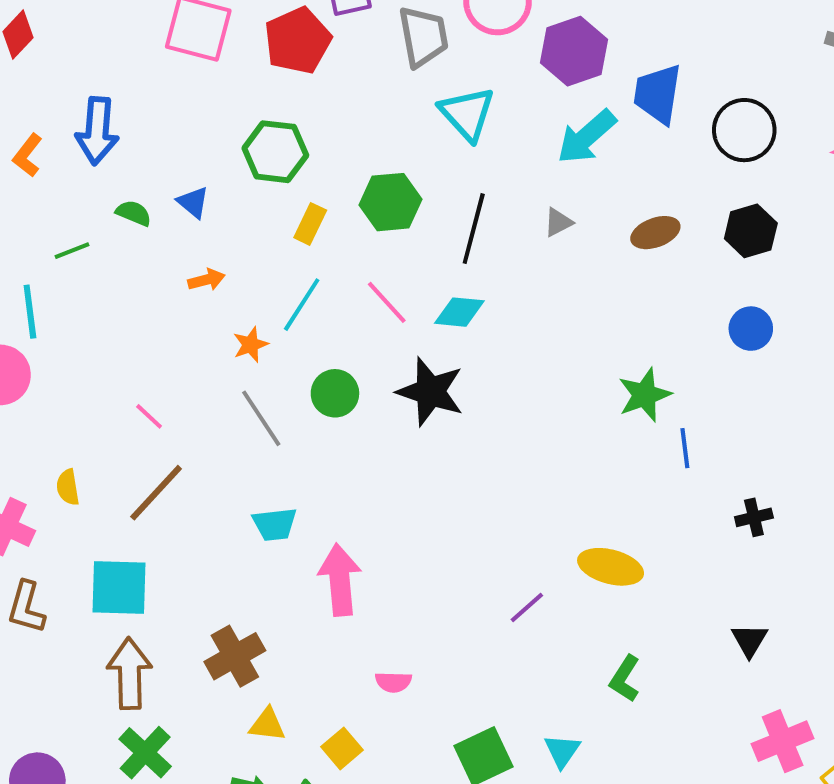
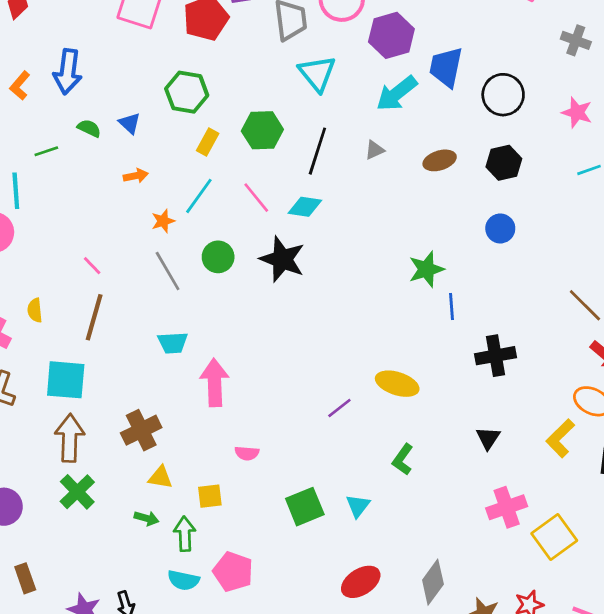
brown line: (156, 493) -> (94, 317), turned -30
black cross: (754, 517) -> (496, 356), size x1.6
yellow square: (342, 748) -> (210, 496), turned 30

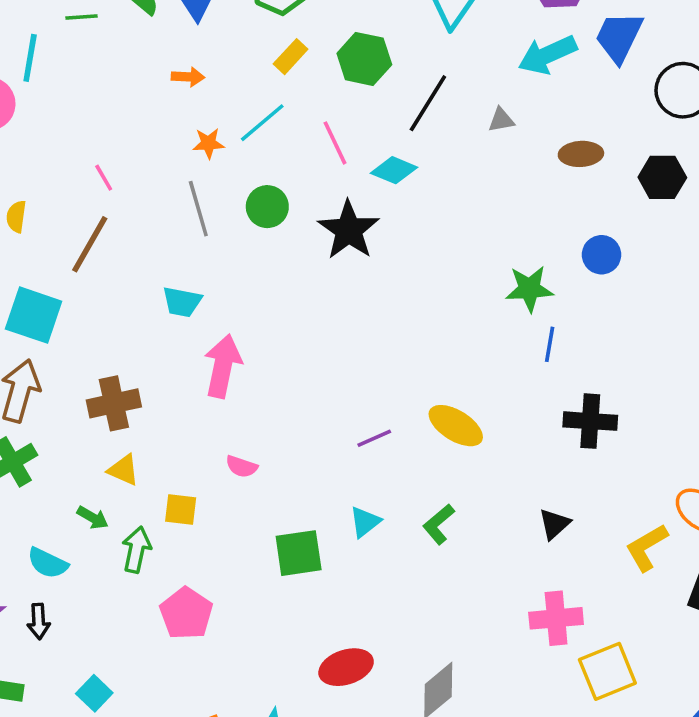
blue circle: (500, 228) -> (602, 255), moved
cyan triangle: (358, 506) -> (365, 522), moved
cyan semicircle: (183, 580) -> (48, 563), moved

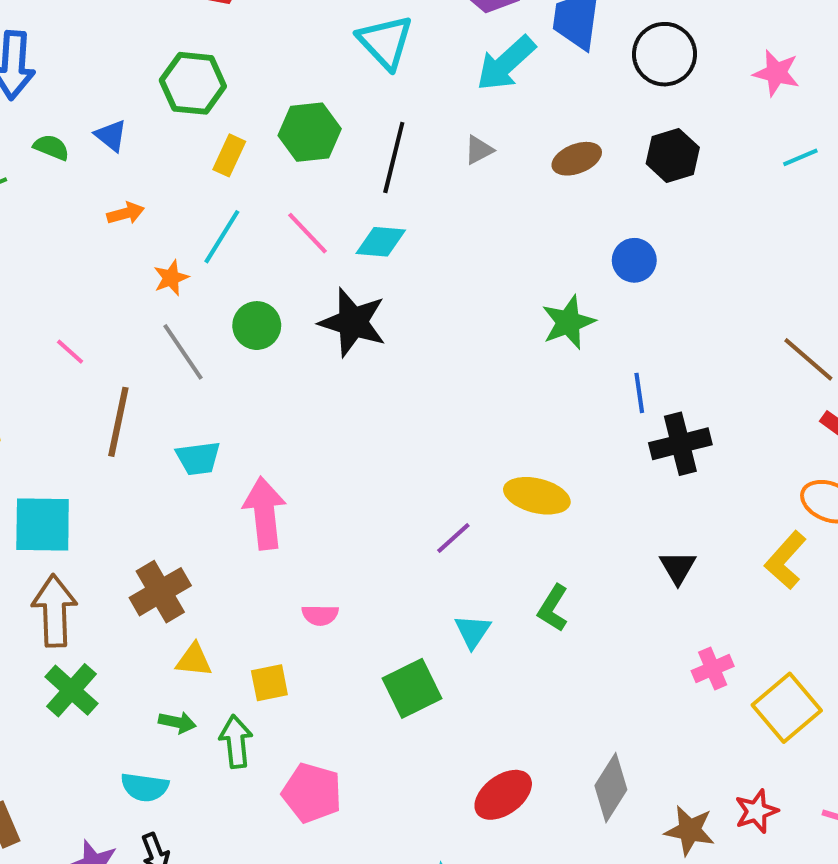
brown line: (90, 244) -> (118, 422), moved
blue line: (550, 344) -> (639, 393), moved
pink cross: (556, 618) -> (713, 668), size x0.7

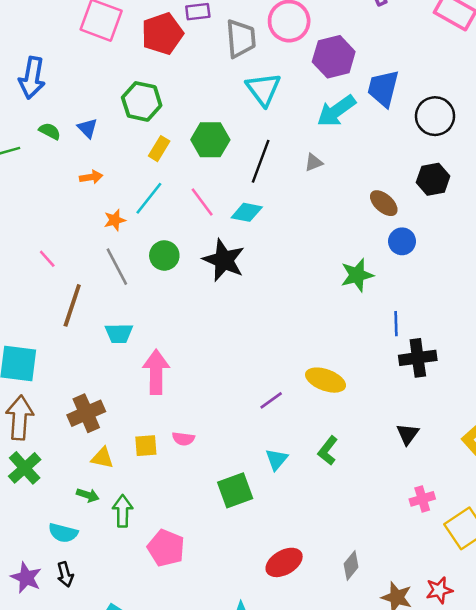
brown ellipse: (577, 159) -> (384, 203), moved, turned 56
yellow square: (269, 683) -> (146, 446), moved
gray diamond: (611, 788) -> (351, 565), size x0.7

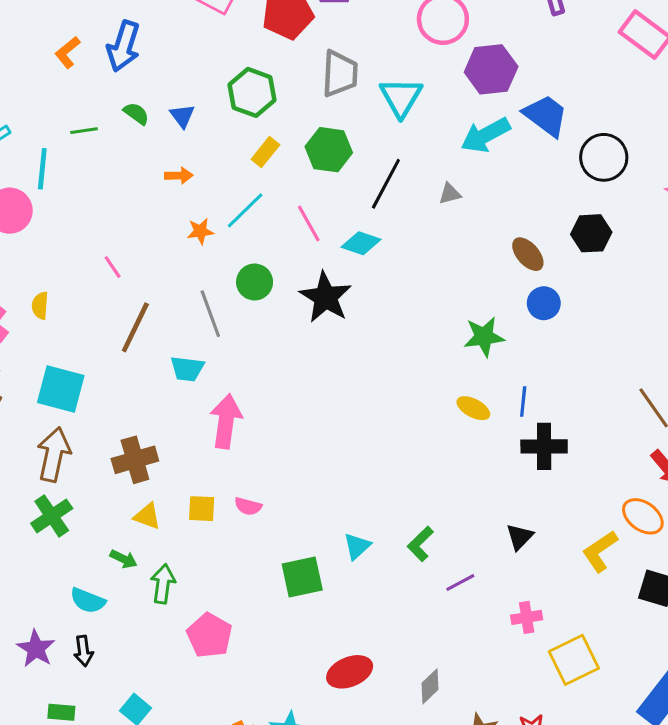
gray trapezoid: (241, 39) -> (340, 74), moved
blue trapezoid: (383, 88) -> (546, 116), turned 105
gray line: (117, 267) -> (210, 314), moved
yellow ellipse: (326, 380) -> (473, 408), moved, size x0.7
purple line: (271, 400) -> (460, 583), moved

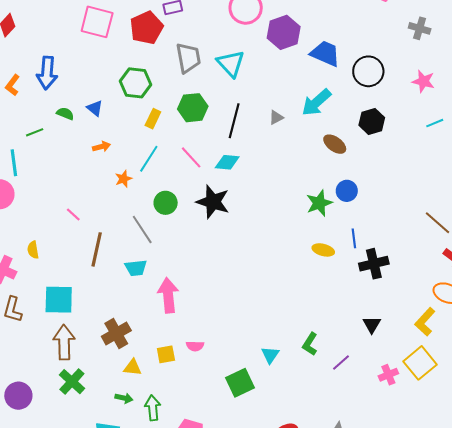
cyan arrow: (486, 135) -> (316, 102), moved
blue circle: (544, 303) -> (347, 191), moved
yellow square: (574, 660) -> (420, 363), moved

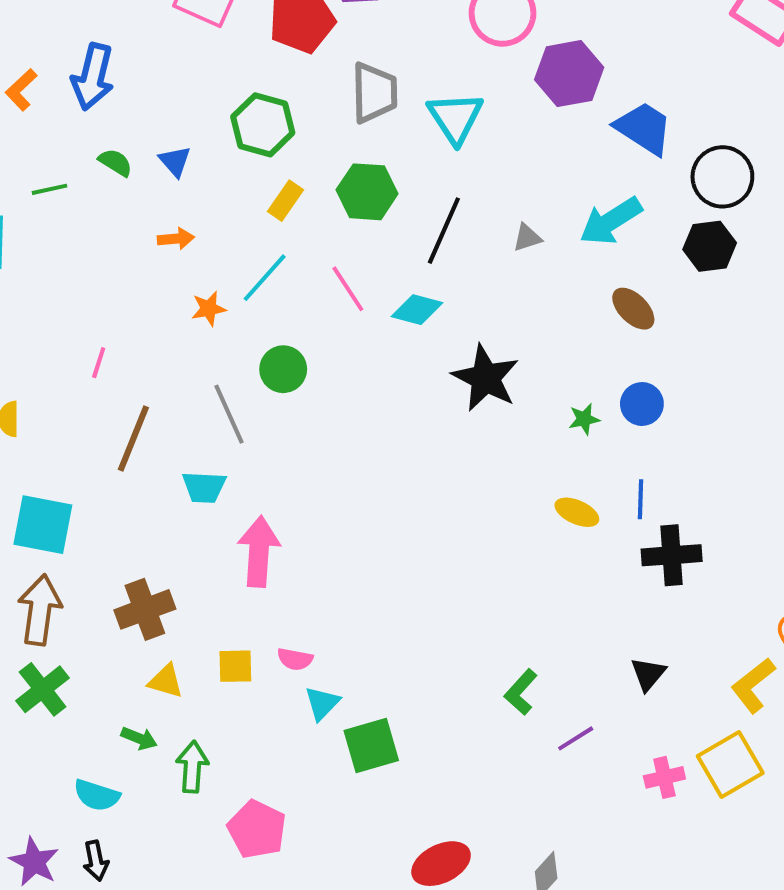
black hexagon: (372, 121) -> (710, 246), moved
black star: (213, 202) -> (485, 378), moved
green star: (319, 203) -> (584, 419), size x0.6
pink line: (73, 215) -> (99, 363), turned 56
cyan triangle: (270, 355) -> (322, 703), moved

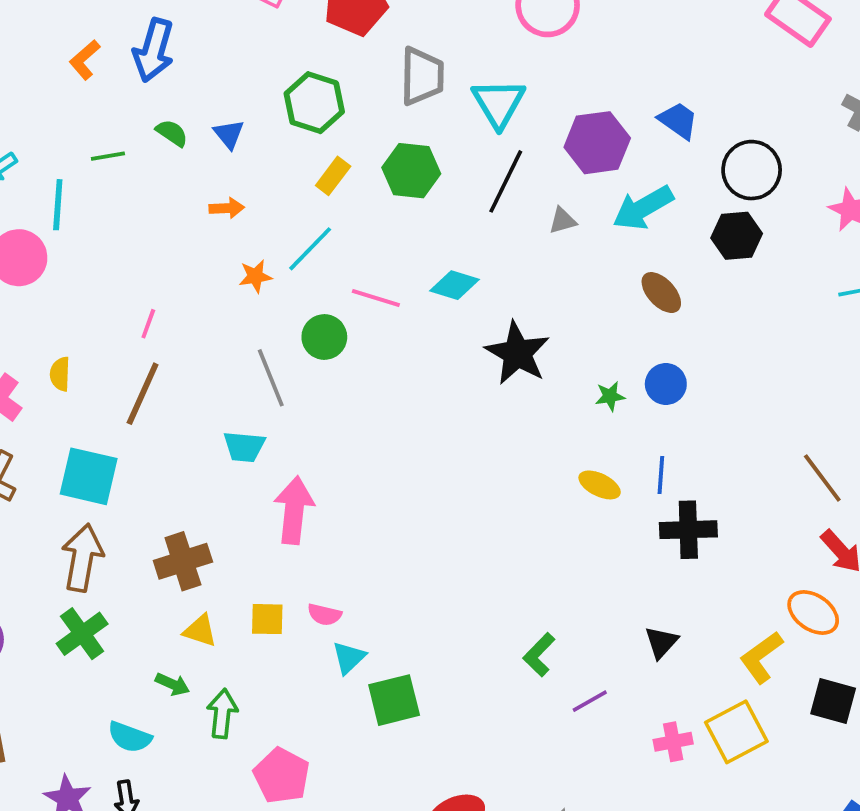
purple hexagon: (569, 74) -> (597, 143), moved
blue trapezoid: (644, 128) -> (678, 120), size x0.7
black line: (444, 231) -> (506, 181), moved
pink line: (348, 289) -> (376, 298), moved, turned -42
brown line: (133, 439) -> (143, 394), moved

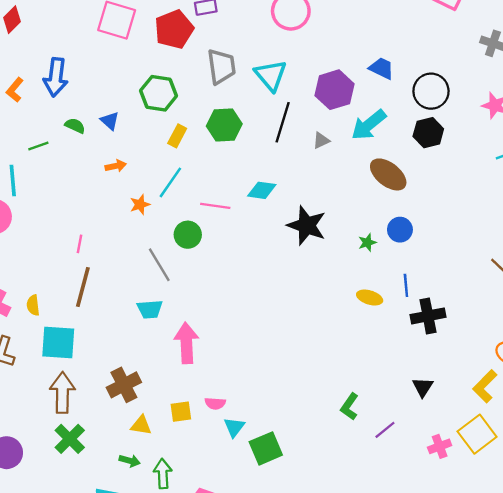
brown ellipse: (661, 293) -> (388, 174), size x1.4
yellow semicircle: (60, 374) -> (33, 305), moved

